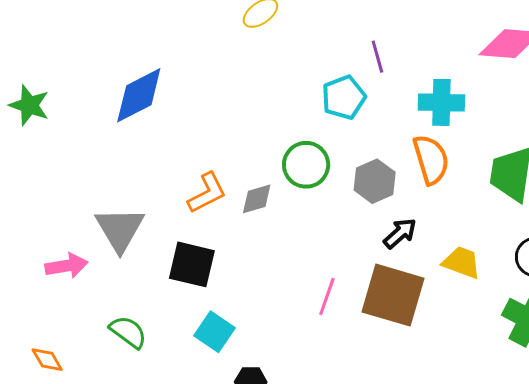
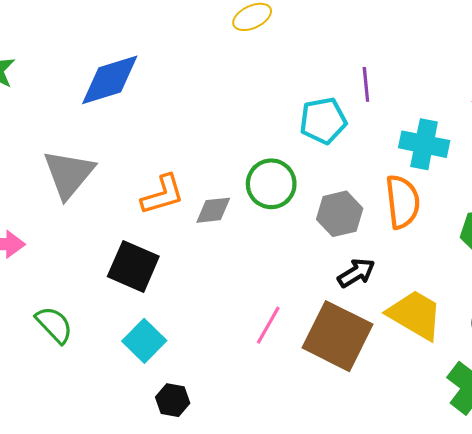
gray triangle: (120, 229) -> (69, 174), moved
yellow trapezoid: (462, 262) -> (415, 315), size x1.4

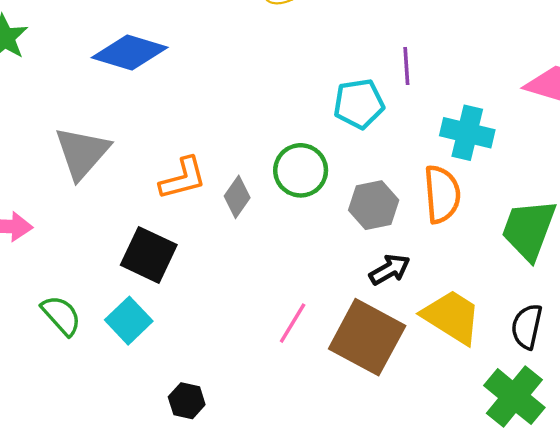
blue diamond: (110, 80) -> (130, 52), turned 32
gray diamond: (213, 210) -> (237, 197), turned -51
cyan square: (144, 341) -> (129, 321), moved

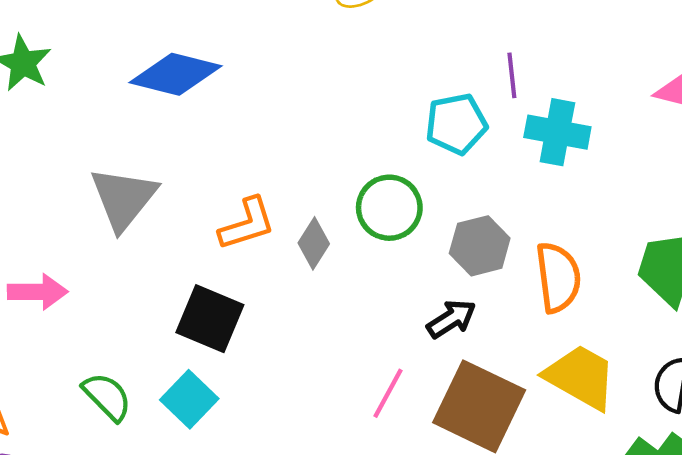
cyan cross: (467, 133) -> (557, 132), moved
orange semicircle: (442, 194) -> (558, 277), moved
black arrow: (390, 270) -> (451, 319), moved

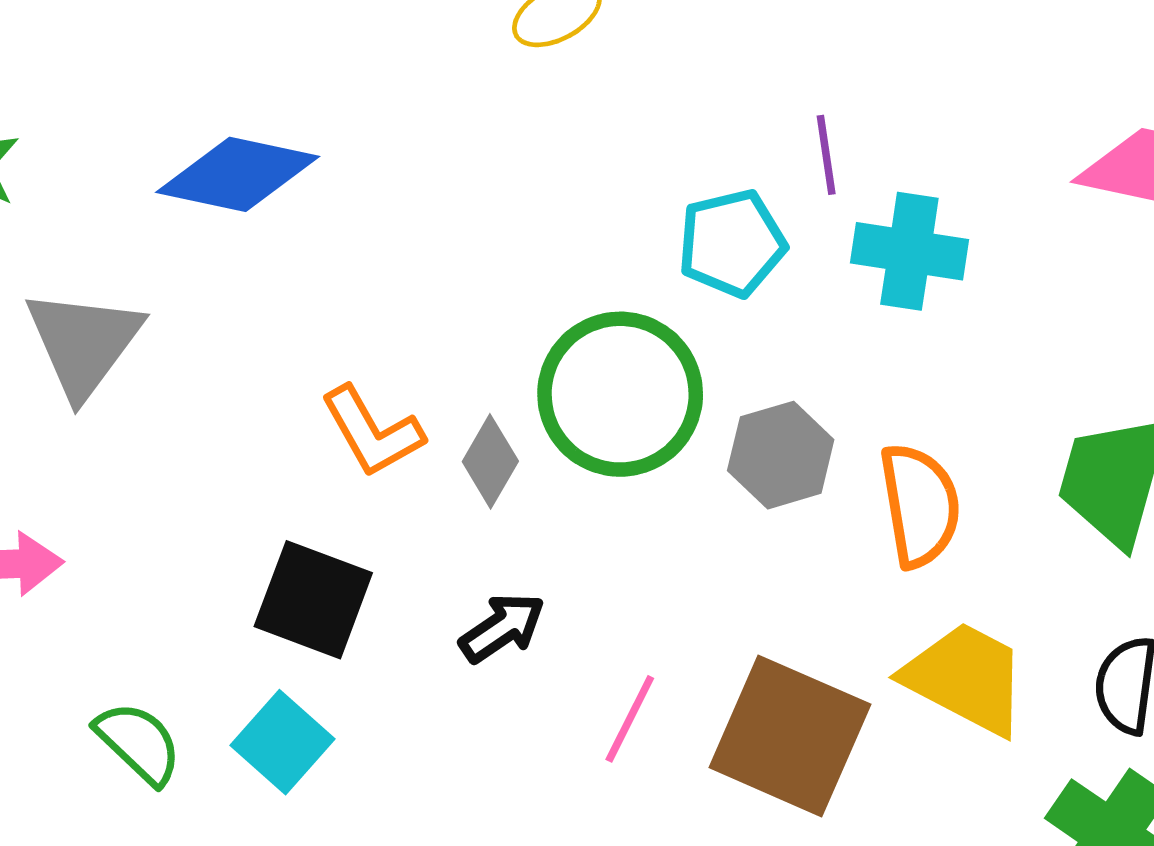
gray triangle: (123, 198) -> (84, 343), moved
green circle: (389, 208) -> (620, 394), size x1.4
orange L-shape: (247, 224) -> (372, 432), turned 80
black arrow: (451, 319) -> (502, 628), moved

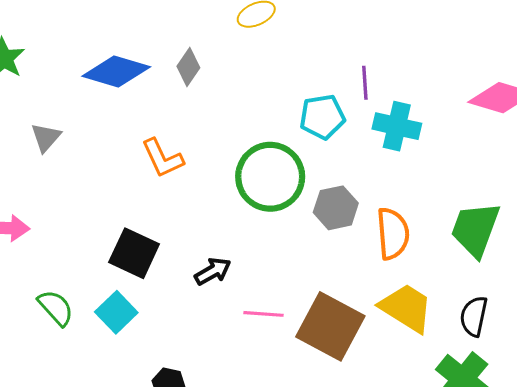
gray triangle: (84, 343) -> (46, 137), size x0.6
orange L-shape: (372, 432) -> (162, 158), moved
gray diamond: (490, 461) -> (188, 67), moved
pink line: (630, 719) -> (263, 314), turned 63

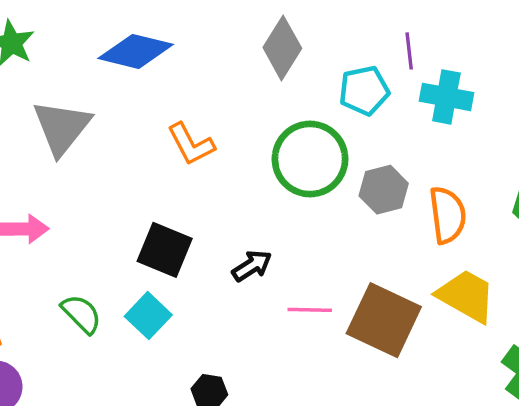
gray diamond: (188, 67) -> (282, 48), moved, size x1.5
gray triangle: (46, 137) -> (62, 127), size x1.8

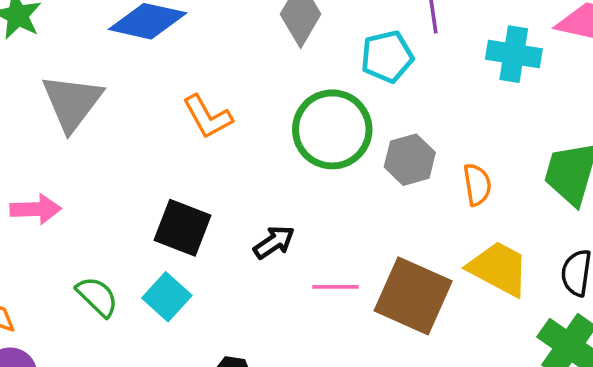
cyan cross: (446, 97) -> (514, 54), moved
orange semicircle: (448, 215) -> (477, 185), size x0.7

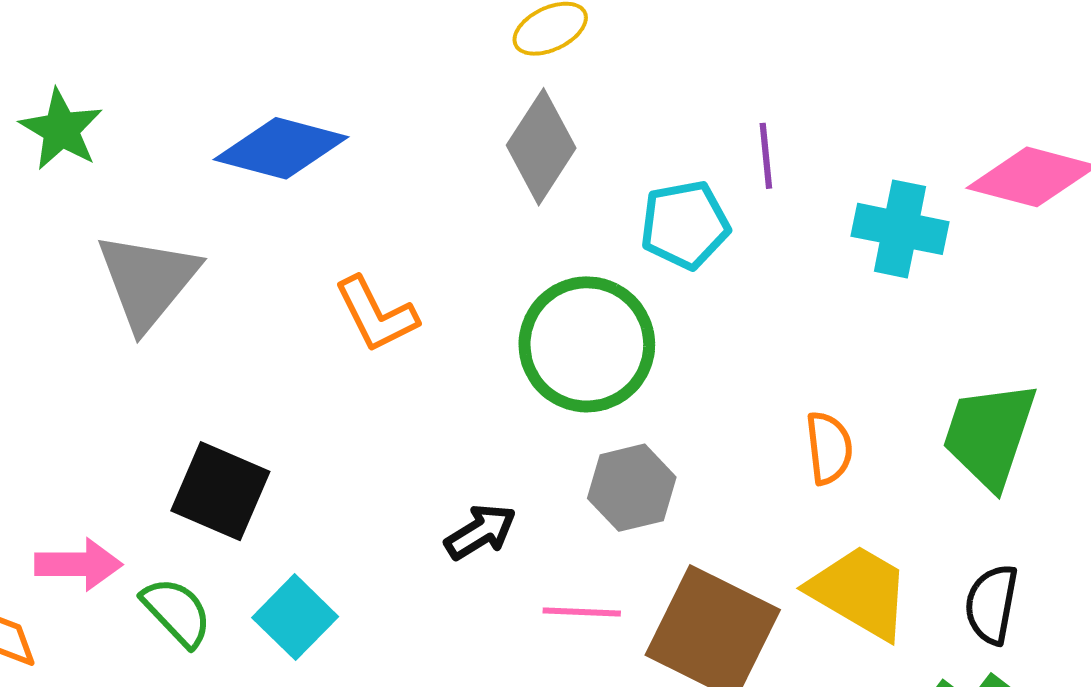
gray hexagon: (410, 160) -> (632, 488), moved
pink arrow: (36, 209) -> (78, 564), moved
black square: (183, 228) -> (220, 491), moved

